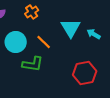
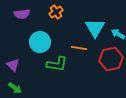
orange line: (44, 42) -> (79, 48), moved, turned -35
red hexagon: (85, 73) -> (111, 59), moved

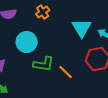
orange line: (79, 48) -> (66, 72), moved, turned 35

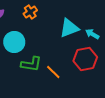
cyan triangle: (82, 28) -> (69, 28), turned 40

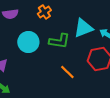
green L-shape: (31, 64) -> (59, 41), moved

